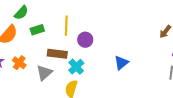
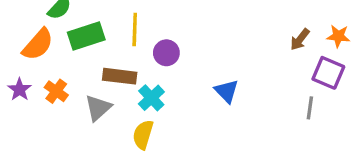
green rectangle: (37, 30) -> (86, 36), size x1.5
blue triangle: (121, 63) -> (226, 91), turned -35

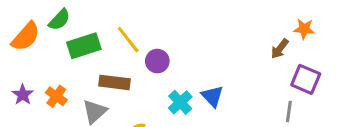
yellow line: (135, 29) -> (128, 40), turned -40
orange star: (338, 36) -> (304, 29), moved
orange semicircle: (38, 44) -> (26, 37), moved
cyan cross: (151, 98) -> (180, 102), moved

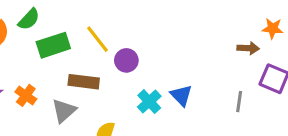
brown arrow: (280, 49) -> (248, 48), turned -125
gray line: (289, 112) -> (239, 102), moved

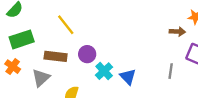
green rectangle: (53, 45) -> (22, 39), moved
purple circle: (126, 60) -> (87, 54), moved
blue triangle: (181, 95) -> (128, 77), moved

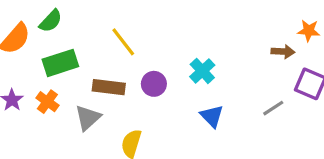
cyan cross: (104, 71) -> (202, 71), moved
gray line: (171, 71) -> (273, 108), turned 49

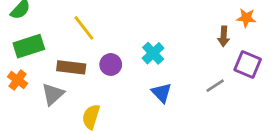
brown arrow: (283, 52) -> (224, 36), turned 90

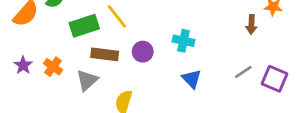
green rectangle: (29, 46) -> (84, 26), moved
cyan cross: (153, 53) -> (183, 41), turned -35
purple square: (248, 64) -> (274, 79), moved

